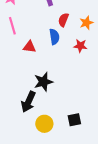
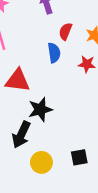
red triangle: (29, 47) -> (18, 81), moved, size x1.5

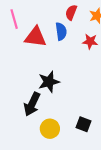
red triangle: (18, 81) -> (35, 37), moved
black square: (79, 157) -> (83, 124), turned 32

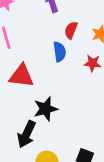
red triangle: (35, 37) -> (21, 76), moved

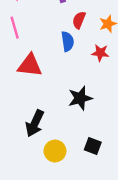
black star: (46, 109) -> (80, 98), moved

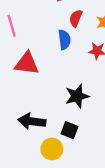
black arrow: (35, 123) -> (32, 121), turned 72
black square: (93, 146) -> (69, 130), moved

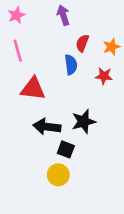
black arrow: (32, 121) -> (47, 127), moved
black square: (69, 130) -> (66, 149), moved

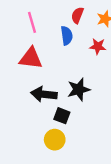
pink line: (18, 51) -> (32, 22), moved

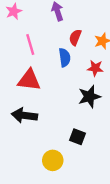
black star: (79, 89) -> (89, 97), moved
black arrow: (44, 94) -> (24, 115), moved
black square: (62, 116) -> (78, 137), moved

